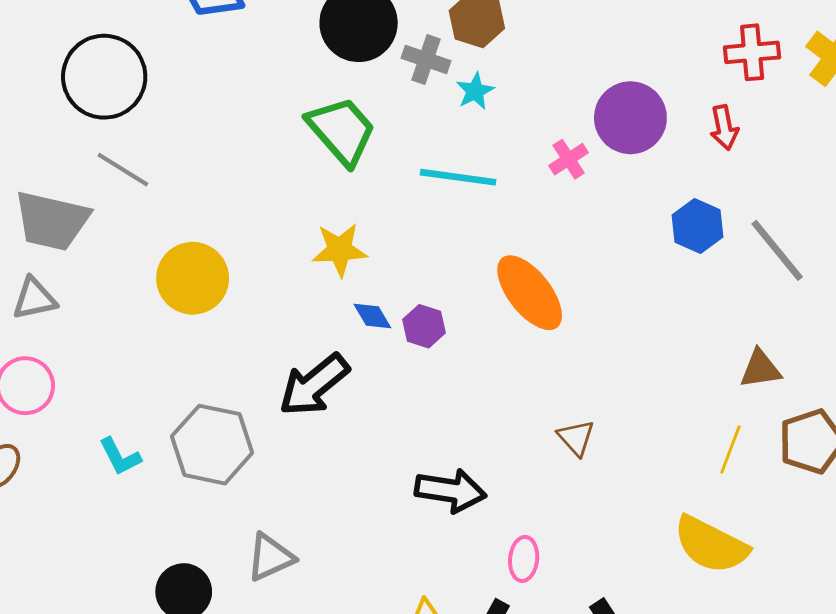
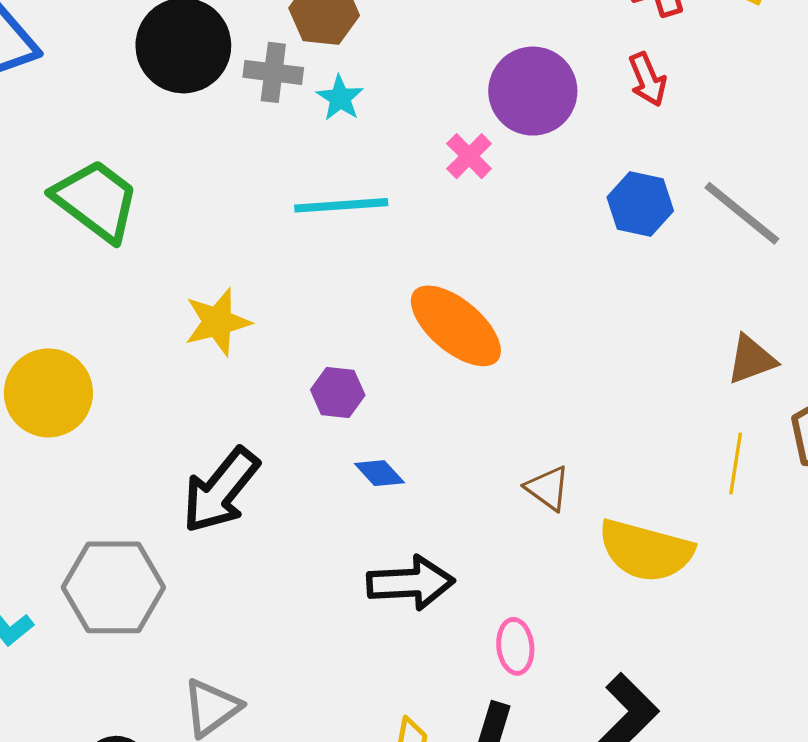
green trapezoid: (342, 131) -> (96, 200), moved
blue diamond: (372, 316) -> (379, 473), moved
yellow semicircle: (711, 545) -> (646, 551), moved

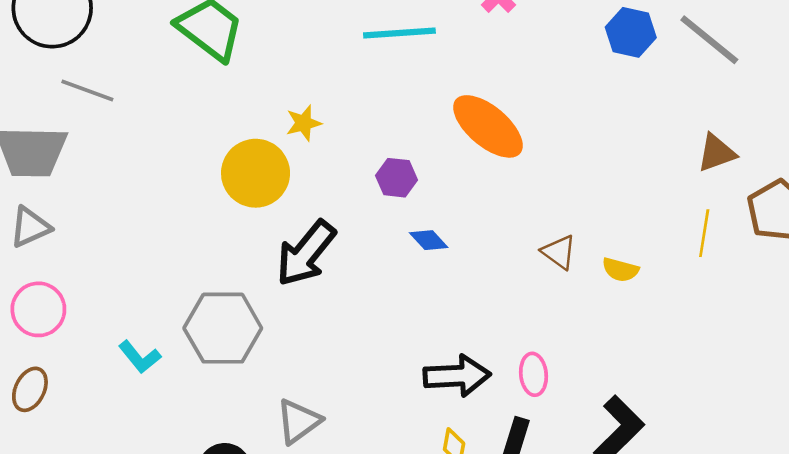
yellow star: (217, 322) -> (304, 123), size x0.7
yellow circle: (48, 393) -> (256, 173), moved
yellow semicircle: (646, 551) -> (620, 270), moved, size x0.5
black arrow: (411, 583) -> (457, 376), moved

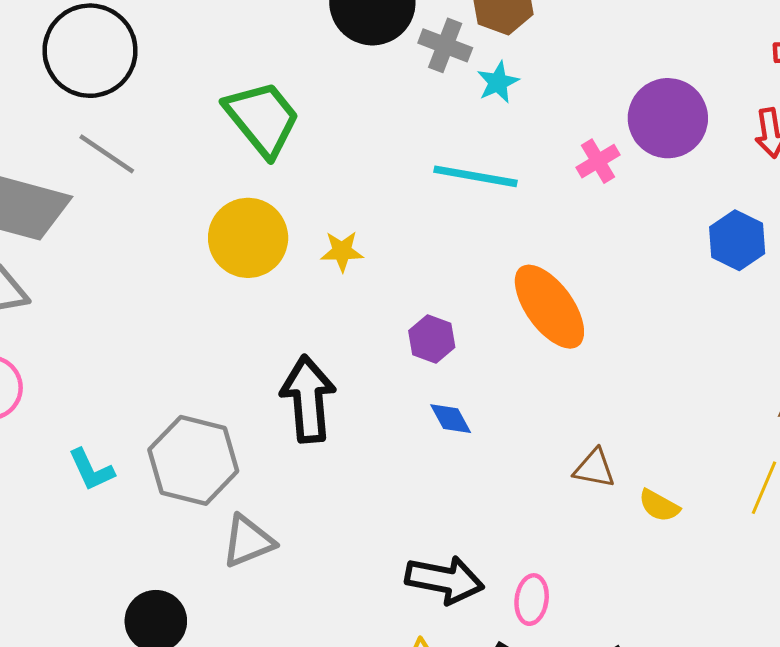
yellow circle: (256, 173) -> (248, 238), moved
brown triangle: (559, 252) -> (594, 468), turned -39
black arrow: (306, 253) -> (308, 399), turned 122
gray triangle: (299, 421) -> (248, 541), moved

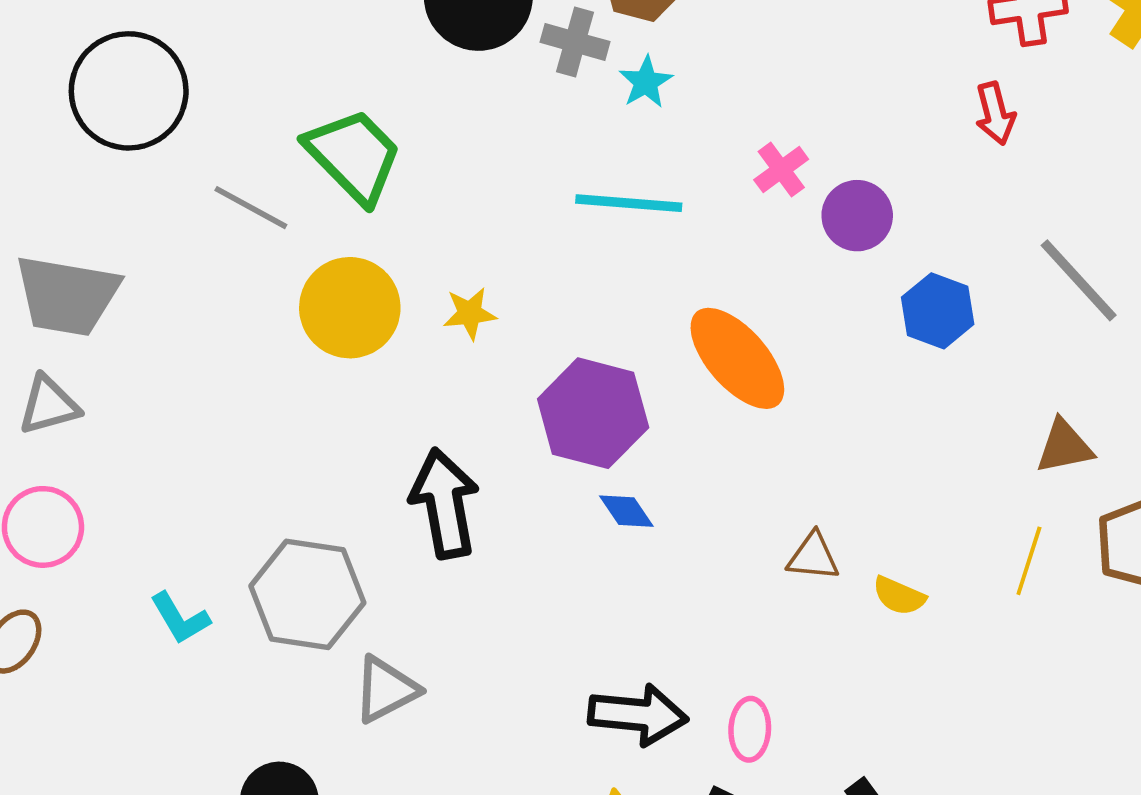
purple circle: (668, 118) -> (857, 216), moved, size x0.7
gray line: (107, 154) -> (251, 208), moved
blue hexagon: (737, 240) -> (938, 311), moved
purple hexagon: (432, 339) -> (593, 413), size x1.8

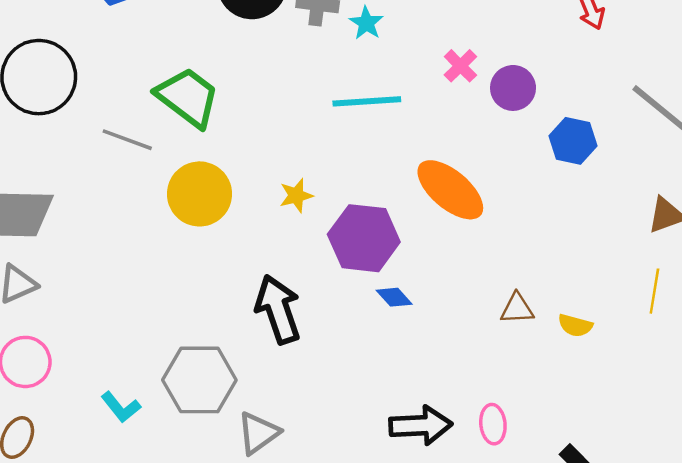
yellow star: (470, 313) -> (296, 196), moved

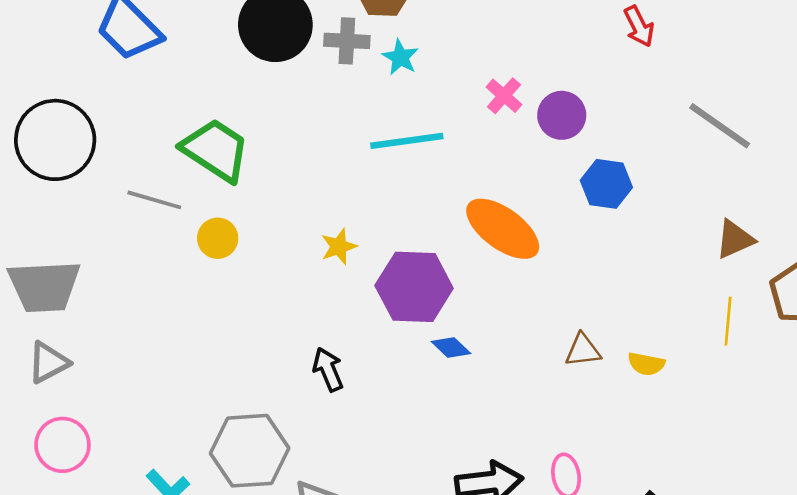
blue hexagon: (573, 141) -> (606, 184), moved
yellow circle: (200, 194) -> (218, 238), moved, size x0.6
black arrow: (278, 309) -> (328, 369), size x0.6

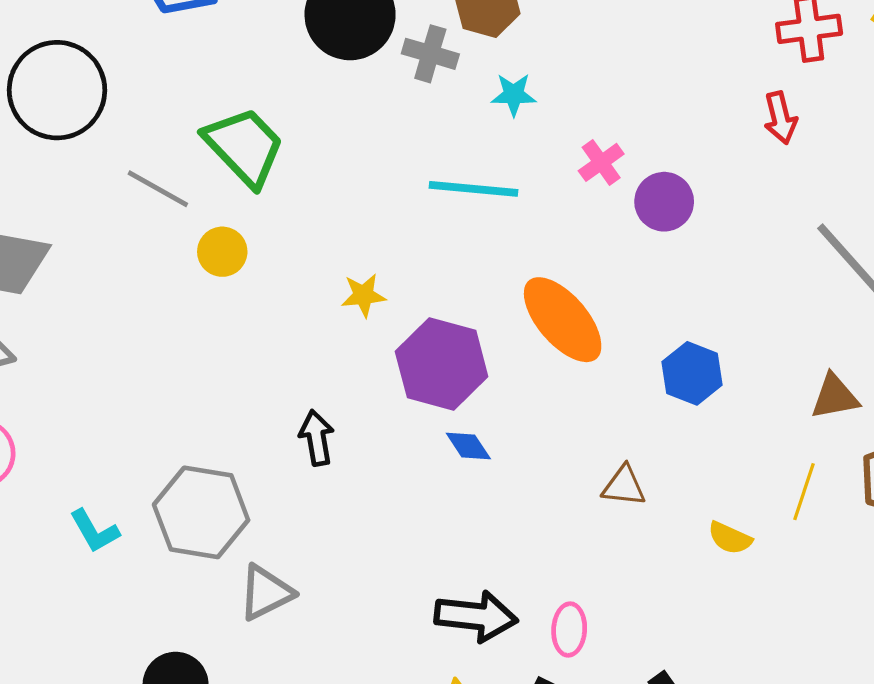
cyan star: (400, 57) -> (514, 95), moved, turned 30
blue hexagon: (606, 184) -> (692, 373), moved
yellow semicircle: (646, 364) -> (730, 538), moved

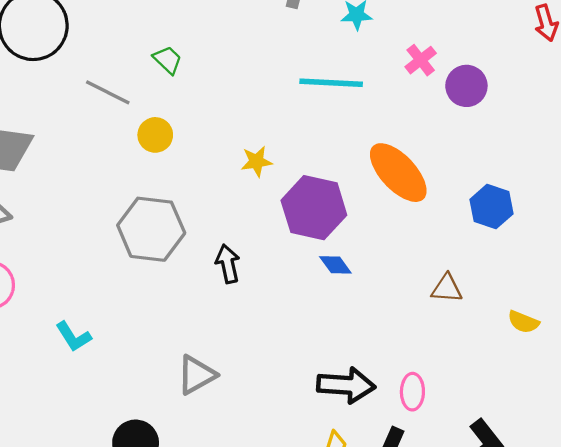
green trapezoid: (244, 147) -> (168, 60), size x0.5
gray hexagon: (201, 512) -> (151, 229), moved

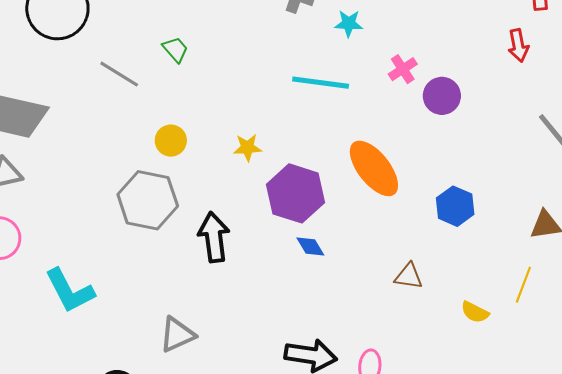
yellow circle: (155, 135) -> (171, 141), moved
black arrow: (228, 264) -> (214, 237), size x1.4
cyan L-shape: (73, 337) -> (70, 291), size x1.6

